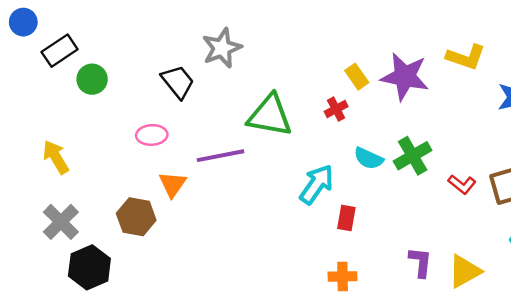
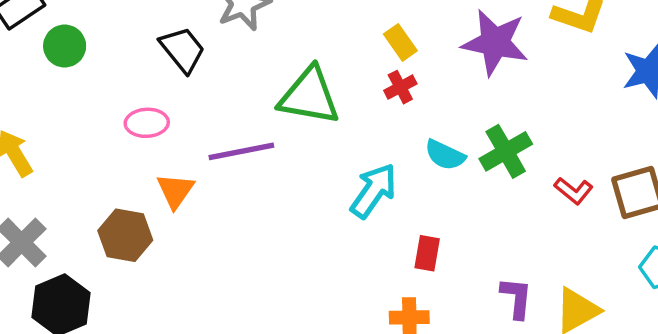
yellow rectangle: (357, 77) -> (400, 42), moved
red rectangle: (346, 218) -> (427, 253), moved

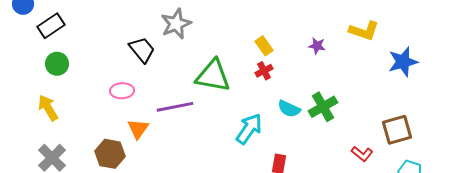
purple star: (495, 42) -> (317, 46), size x0.5
green circle: (65, 46) -> (57, 64), moved
red L-shape: (574, 191) -> (362, 154), moved

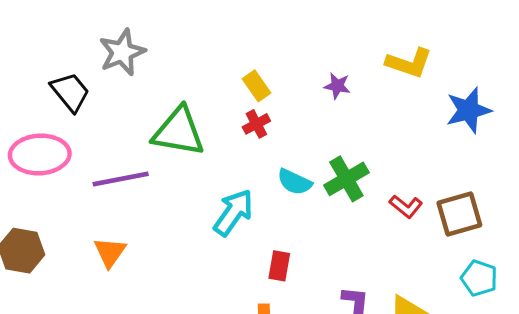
pink ellipse: (122, 91) -> (40, 154), size x1.6
orange triangle: (138, 129) -> (110, 252), moved
red L-shape: (362, 154) -> (406, 206), moved

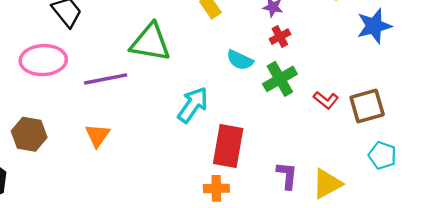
red cross: (256, 124) -> (280, 37), moved
cyan semicircle: (295, 182) -> (240, 60), moved
red rectangle: (279, 266) -> (228, 146), size x1.8

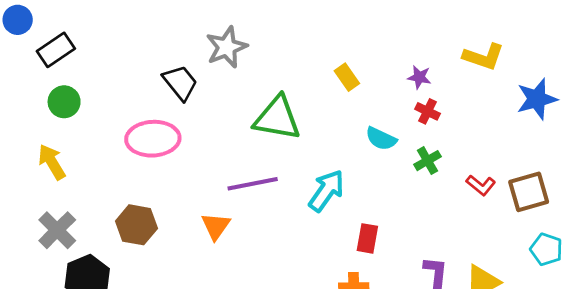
red cross: (280, 37) -> (427, 111), turned -36
purple line: (106, 79) -> (253, 184), moved
green cross: (280, 79) -> (427, 161), size x0.7
red rectangle: (228, 146) -> (367, 238), size x0.6

